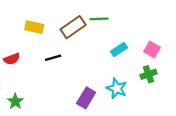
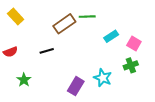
yellow rectangle: (34, 27) -> (16, 17), moved, turned 35
cyan rectangle: (119, 50) -> (111, 36), moved
green star: (15, 101) -> (24, 80), moved

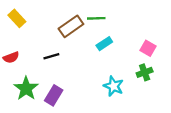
cyan rectangle: (111, 36) -> (104, 44), moved
green star: (24, 80) -> (26, 88), size x1.5
purple rectangle: (76, 86) -> (54, 95), moved

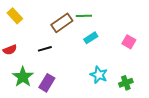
green cross: (145, 72) -> (126, 83), moved

